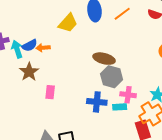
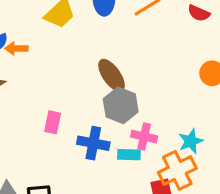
brown ellipse: (104, 59) -> (112, 75), turned 35
pink rectangle: (50, 92) -> (53, 122), moved

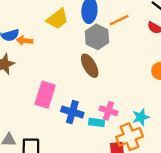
gray hexagon: (121, 105) -> (97, 37), moved
pink rectangle: (53, 122) -> (45, 95), size x1.6

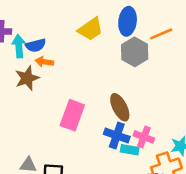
orange arrow: (25, 41) -> (44, 62), moved
brown ellipse: (90, 66) -> (120, 107), moved
blue cross: (72, 112) -> (117, 135), moved

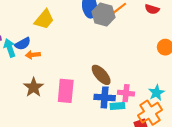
yellow trapezoid: (90, 29) -> (44, 19), moved
gray hexagon: (135, 52) -> (103, 15), moved
brown star: (27, 78) -> (34, 87), moved

